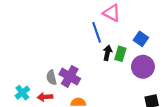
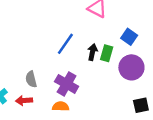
blue line: (97, 32) -> (65, 44), moved, turned 54
purple cross: (70, 76) -> (67, 84), moved

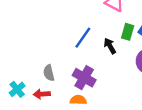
black arrow: (93, 52) -> (110, 46), turned -42
green rectangle: (107, 53) -> (128, 32), moved

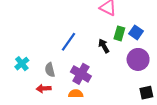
blue line: (83, 38) -> (69, 42), moved
cyan cross: (17, 89) -> (22, 64), moved

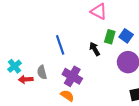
blue line: (69, 42) -> (60, 45), turned -54
red arrow: (44, 88) -> (26, 79), moved
orange semicircle: (76, 94) -> (67, 96), turned 32

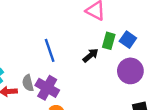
black arrow: (95, 49) -> (91, 55), turned 80
purple cross: (72, 76) -> (47, 88), moved

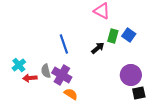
purple circle: (130, 71) -> (131, 75), moved

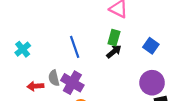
blue square: (129, 35) -> (151, 46), moved
green rectangle: (113, 36) -> (114, 38), moved
cyan cross: (19, 65) -> (23, 49), moved

